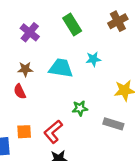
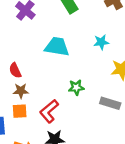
cyan star: (93, 59) -> (101, 42), moved
brown star: (25, 69) -> (21, 91), moved

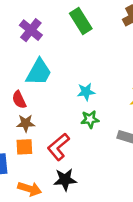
cyan star: (101, 42) -> (86, 92), moved
cyan trapezoid: (57, 47) -> (39, 72), moved, turned 110

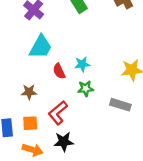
red semicircle: (19, 100) -> (59, 71), moved
orange square: (24, 147) -> (30, 123), moved

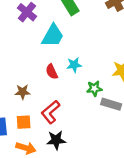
cyan trapezoid: (41, 47) -> (53, 36), moved
green star: (86, 88) -> (94, 88), moved

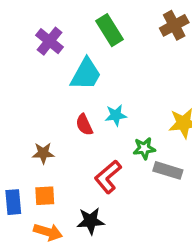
red L-shape: (51, 112) -> (108, 177), moved

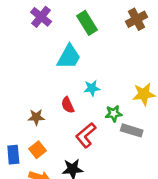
purple cross: (50, 41) -> (41, 17), moved
red semicircle: (84, 125) -> (68, 105), moved
orange square: (45, 196) -> (37, 150), turned -35

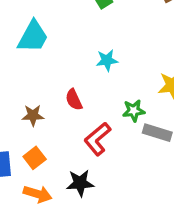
cyan trapezoid: (69, 57) -> (33, 37), moved
cyan star: (92, 88) -> (107, 60), moved

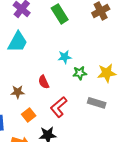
green star: (134, 111) -> (80, 73), moved
orange square: (35, 158) -> (29, 115), moved

